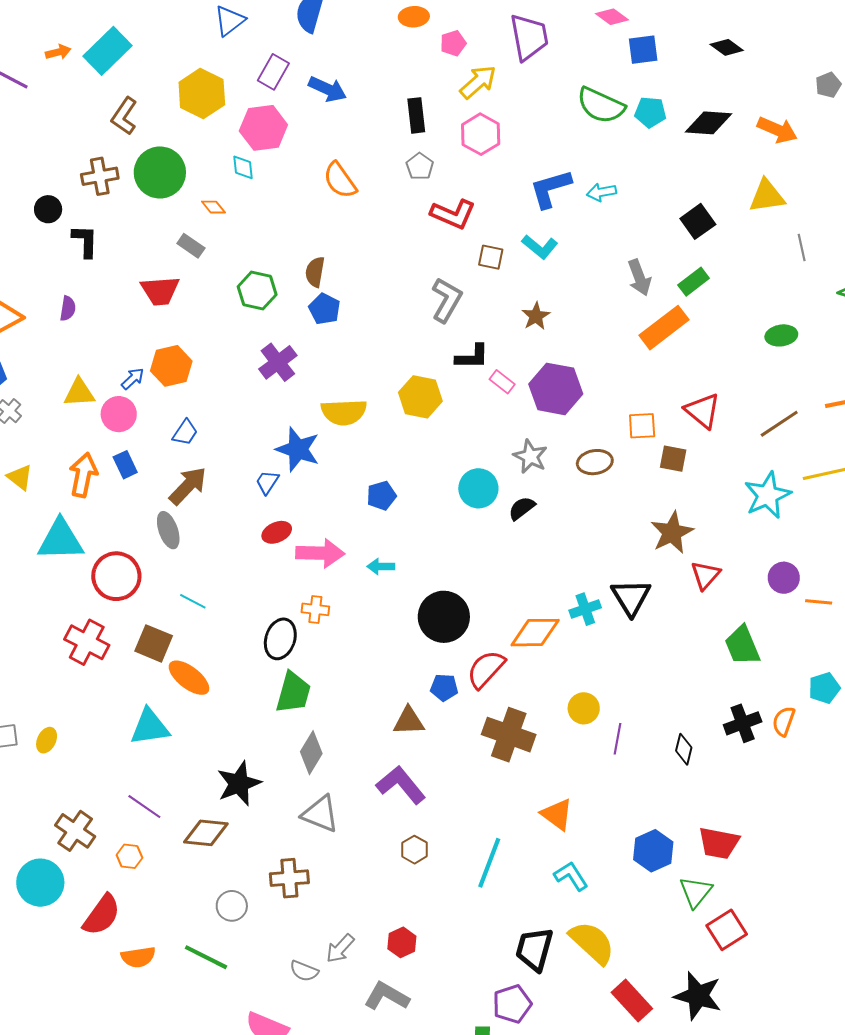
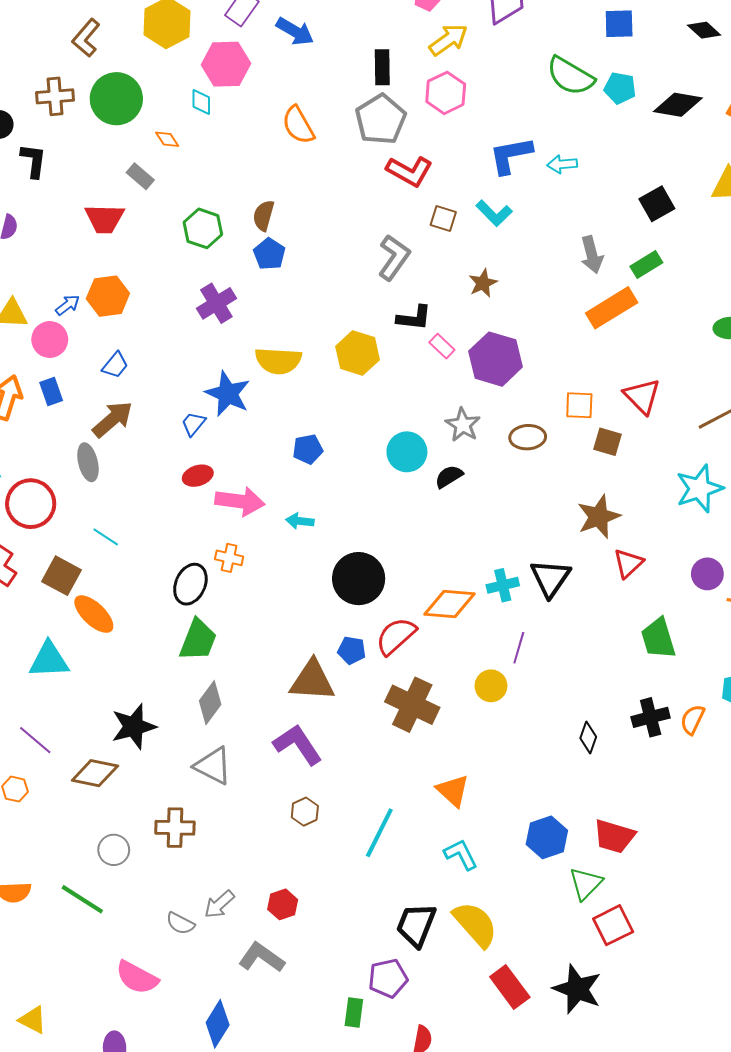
gray pentagon: (420, 166) -> (381, 119), size x1.8
brown triangle: (409, 721) -> (312, 681), size x1.4
purple line: (617, 739) -> (519, 648), moved

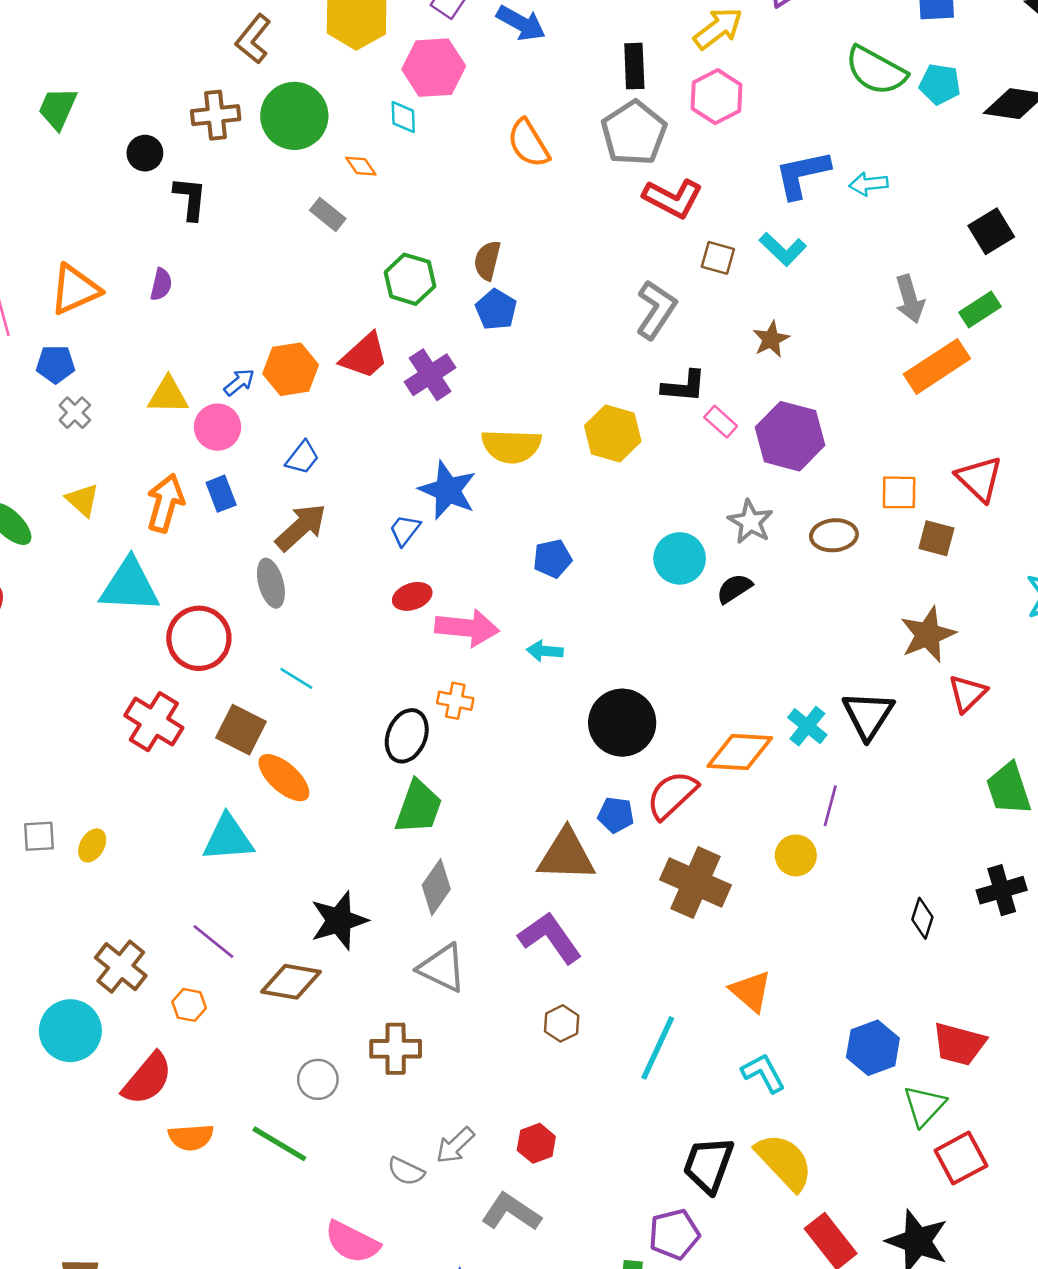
red trapezoid: (104, 219) -> (364, 356), moved, turned -42
cyan cross: (503, 585) -> (807, 726), turned -36

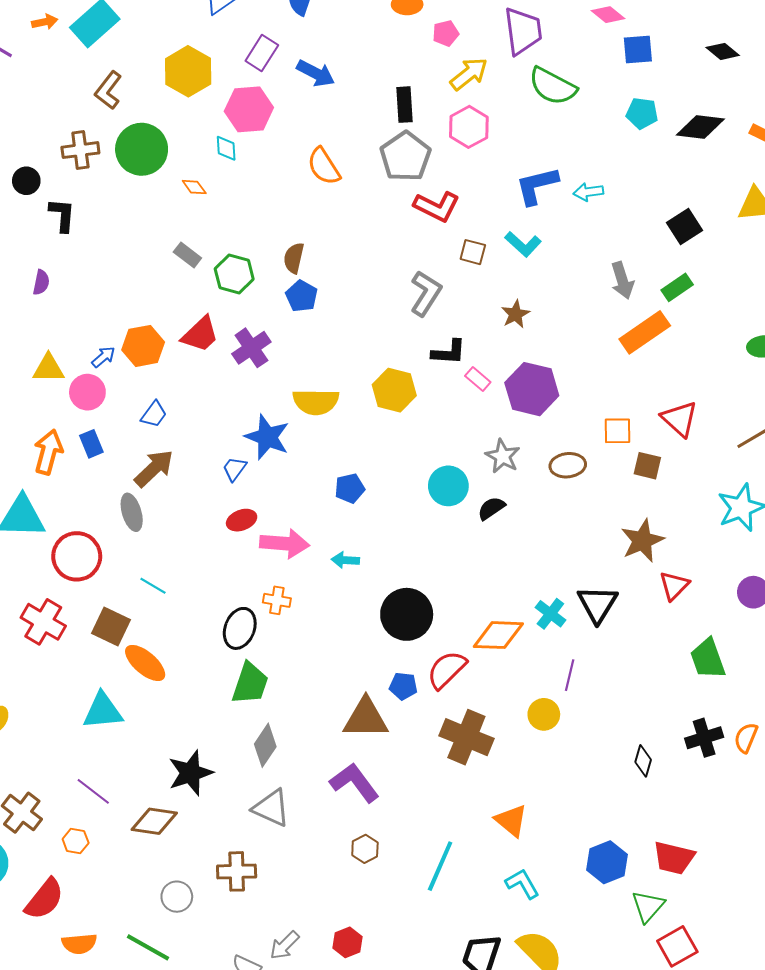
green semicircle: (876, 71) -> (553, 86), moved
gray rectangle: (328, 214) -> (187, 255), moved

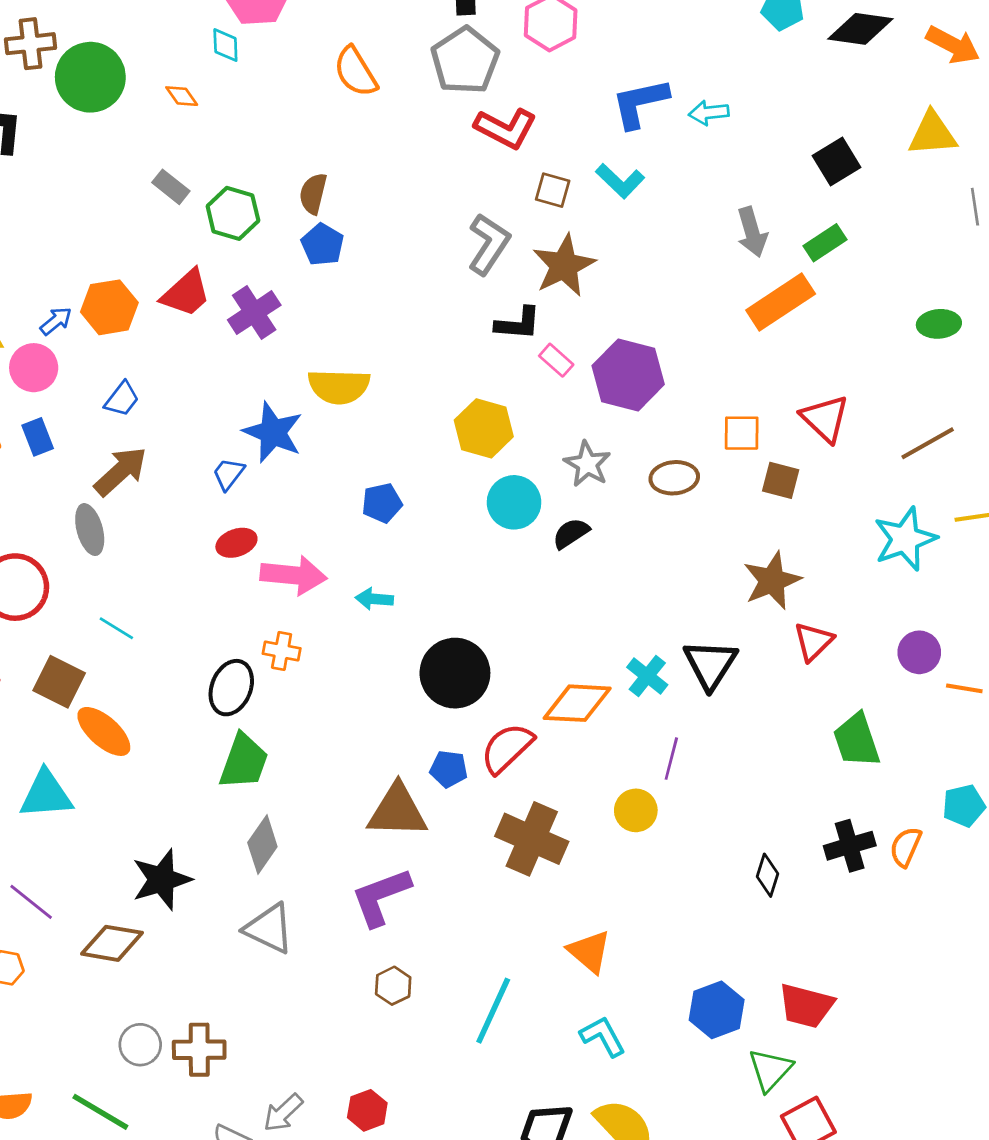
green circle: (142, 149) -> (90, 77), moved
brown star: (515, 314) -> (564, 266), moved, size x1.6
yellow hexagon: (394, 390) -> (484, 428), moved
purple L-shape: (355, 783) -> (381, 897), turned -75
brown cross: (237, 871) -> (199, 1050), moved

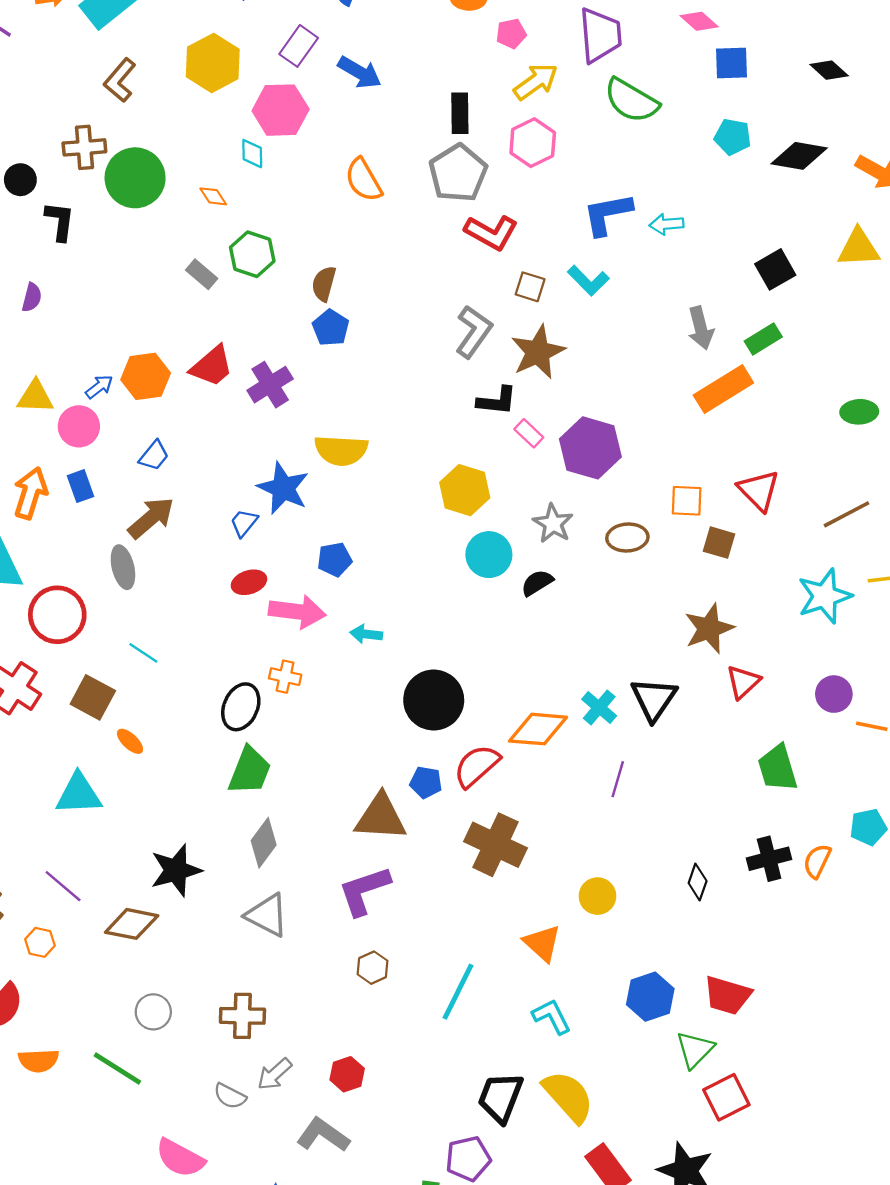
green hexagon: (233, 213) -> (252, 254), moved
blue pentagon: (382, 503) -> (335, 560), moved
orange ellipse: (104, 731) -> (130, 741), size x0.6
yellow circle: (636, 810) -> (597, 896), moved
brown cross: (199, 1050) -> (242, 1016), moved

